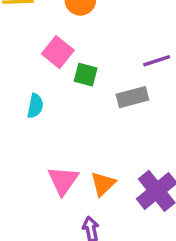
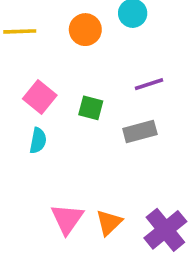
pink square: (58, 52) -> (40, 97), moved
purple line: (157, 61) -> (149, 84), moved

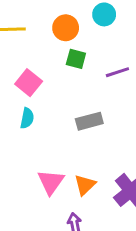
green square: (91, 108) -> (76, 59), moved
gray rectangle: (140, 132) -> (89, 121), moved

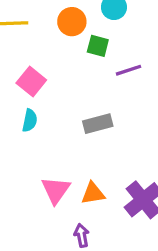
green square: (76, 59) -> (98, 46), moved
orange triangle: (85, 185) -> (93, 193), turned 35

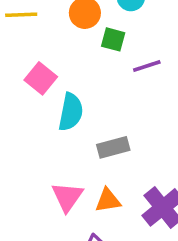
cyan semicircle: (30, 120) -> (71, 112), moved, size x1.5
gray rectangle: (98, 124) -> (113, 147), moved

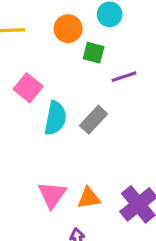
gray rectangle: (113, 147) -> (94, 120), moved, turned -32

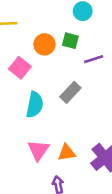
orange circle: (68, 29) -> (45, 44), moved
cyan semicircle: (55, 118) -> (35, 105), moved

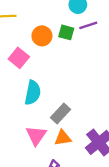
purple line: (94, 59) -> (88, 25), moved
gray rectangle: (70, 92) -> (60, 113), moved

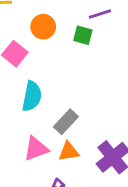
green square: (66, 32) -> (83, 35), moved
pink triangle: (36, 135) -> (36, 149), turned 35

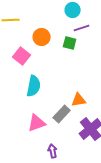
gray rectangle: (66, 122) -> (62, 114), moved
orange triangle: (69, 152) -> (79, 100), moved

